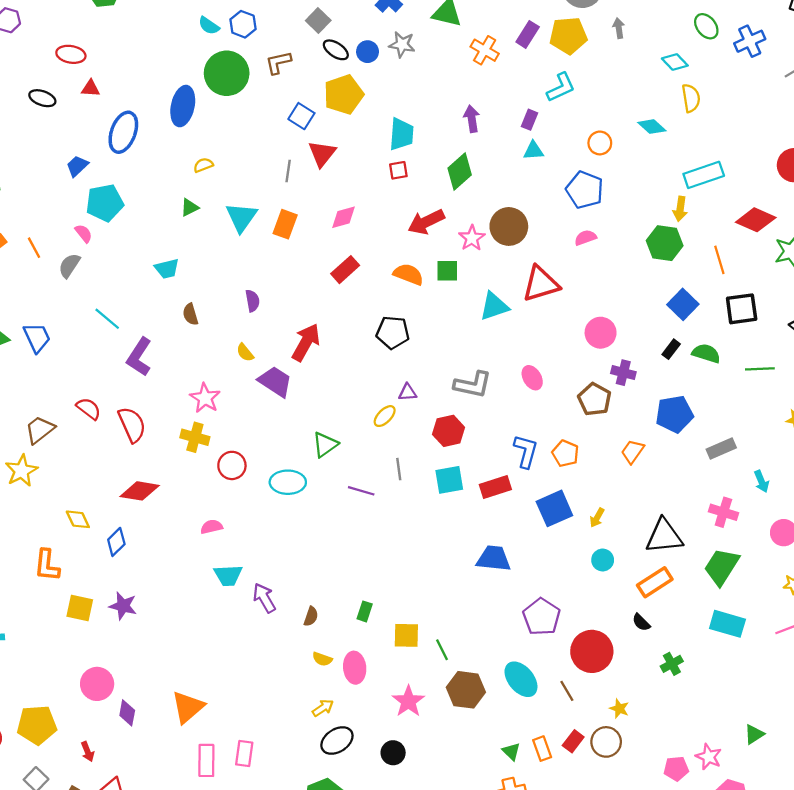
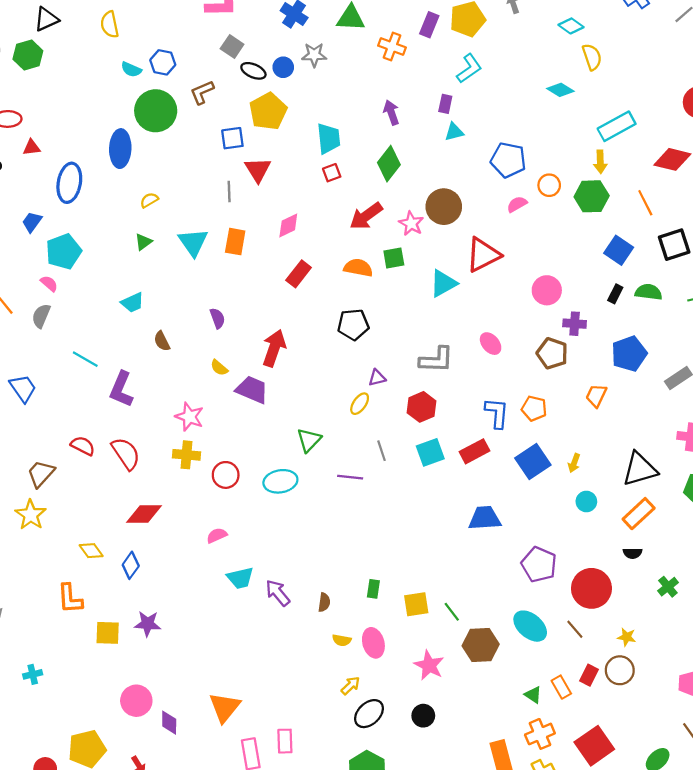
blue square: (301, 116) -> (232, 138), turned -30
orange circle: (600, 143) -> (549, 185), moved
black semicircle: (641, 622) -> (633, 553), turned -36

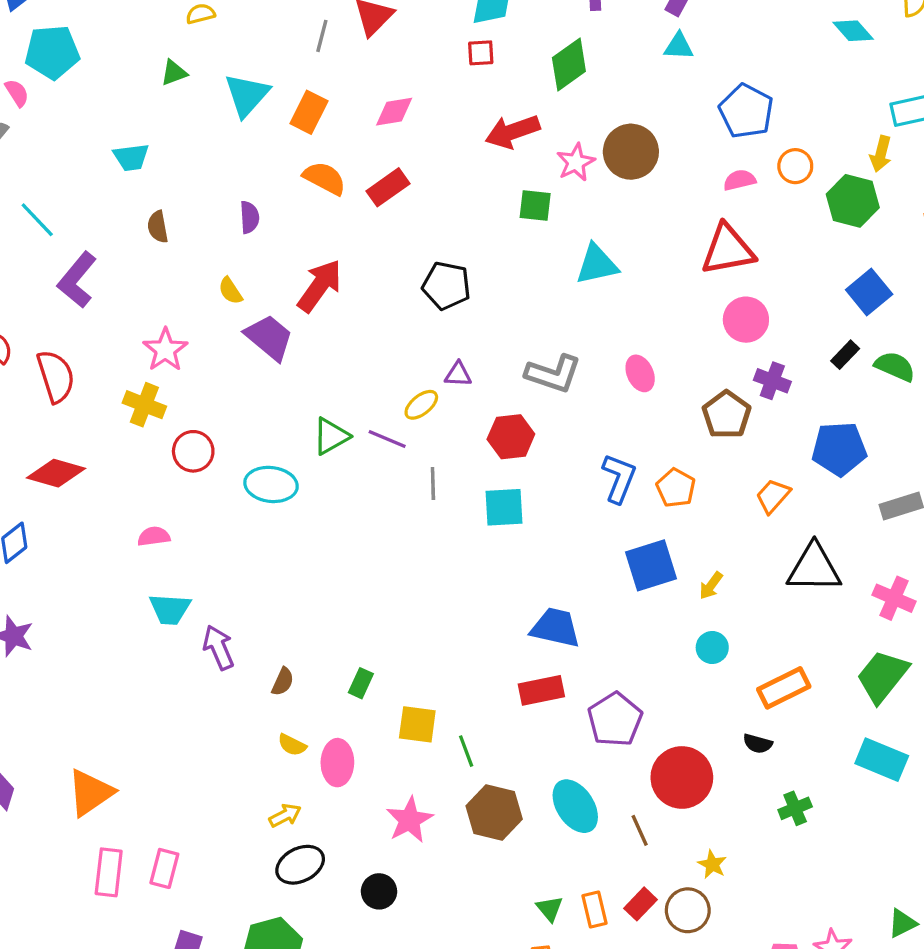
red triangle: (483, 255) -> (728, 250), moved
orange semicircle: (358, 268) -> (324, 178), moved
red rectangle: (474, 451) -> (541, 690), moved
black triangle: (640, 469) -> (814, 568), moved
purple line: (350, 477) -> (387, 439), moved

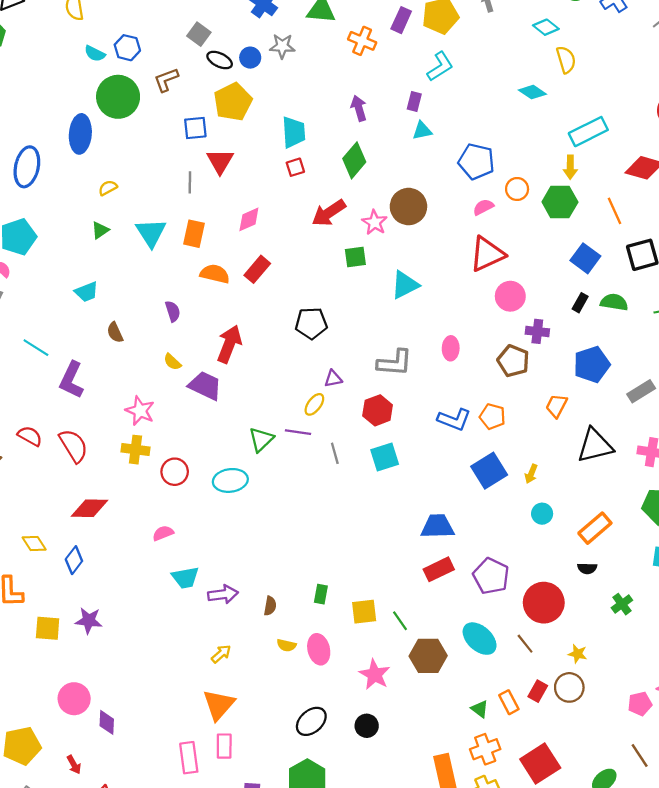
pink ellipse: (640, 373) -> (451, 348), turned 40
blue L-shape: (619, 478) -> (454, 420), turned 104
purple arrow: (218, 647) -> (223, 594), turned 120
orange triangle: (90, 793) -> (219, 705), moved
yellow arrow: (285, 815) -> (221, 654), moved

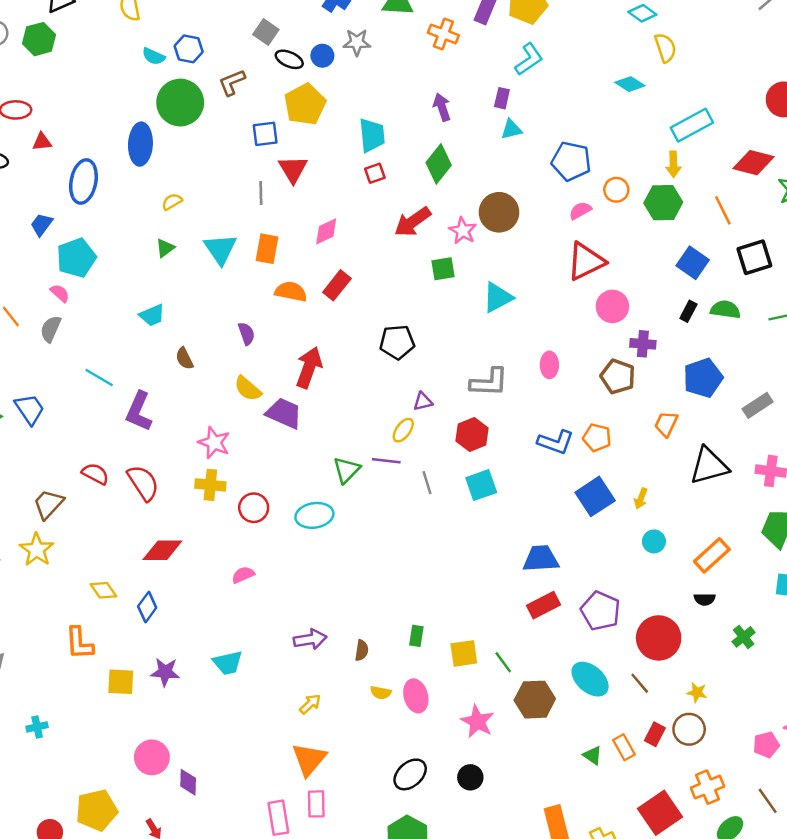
yellow semicircle: (172, 362) -> (248, 389), size x1.4
cyan trapezoid: (185, 578) -> (228, 663), moved
orange cross: (485, 749) -> (707, 787), moved

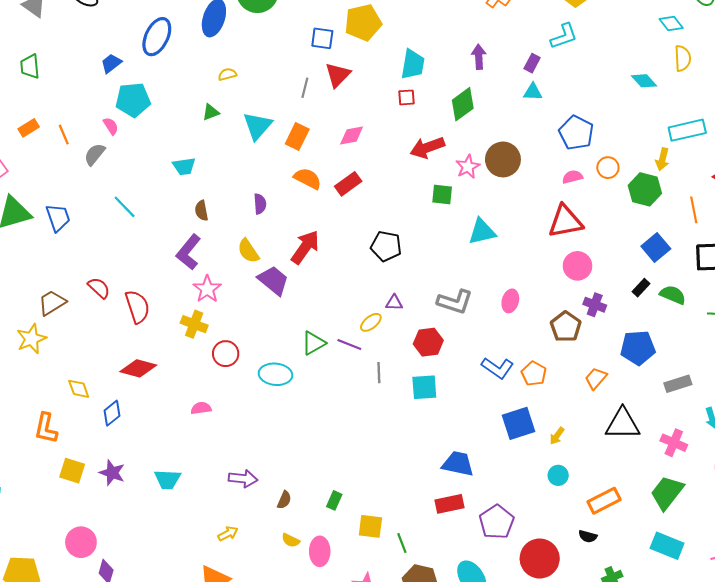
purple L-shape: (139, 411) -> (189, 252), moved

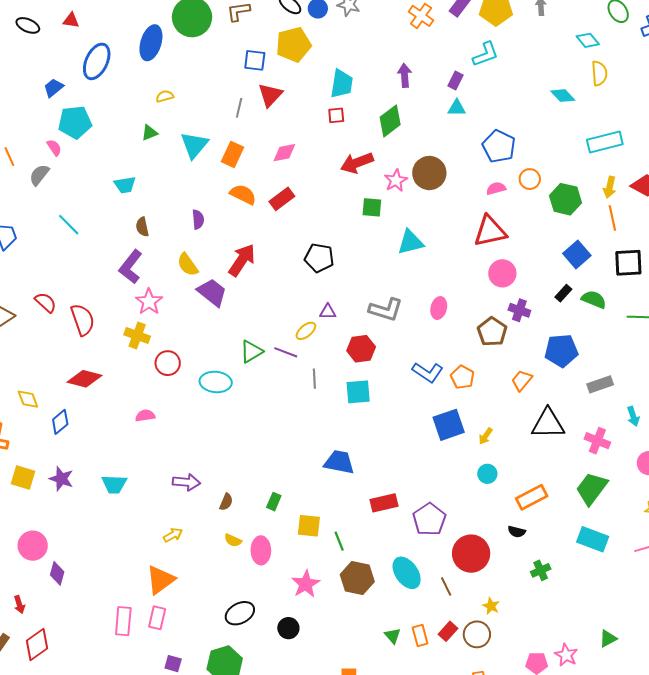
yellow arrow: (662, 159) -> (610, 187), moved
blue trapezoid: (458, 464) -> (339, 462), moved

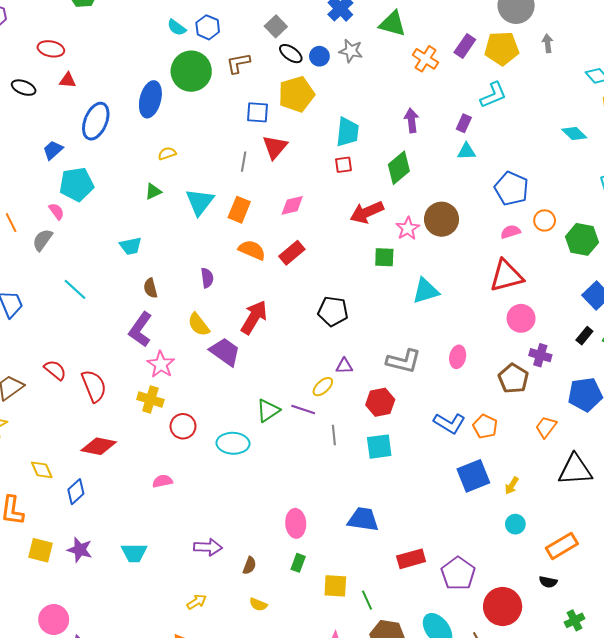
pink ellipse: (261, 550) -> (296, 523), moved

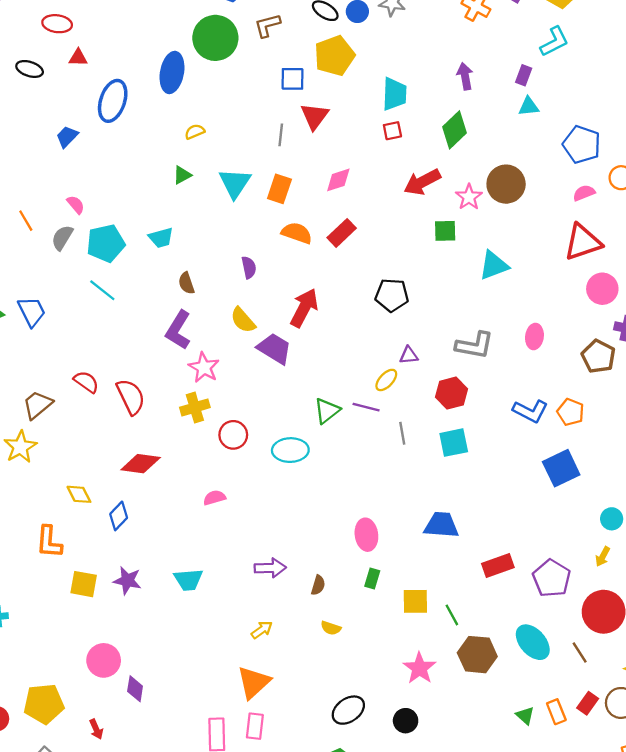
cyan pentagon: (77, 184) -> (106, 243), moved
yellow cross: (150, 400) -> (195, 407), turned -30
yellow arrow: (512, 486) -> (603, 557), moved

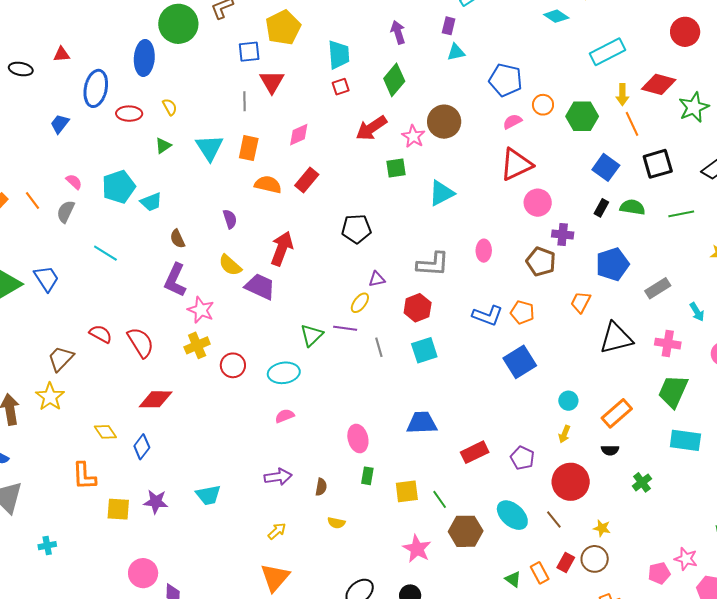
red ellipse: (57, 24) -> (129, 114), moved
yellow semicircle: (195, 132) -> (170, 107), turned 90
cyan pentagon: (106, 243) -> (119, 187), moved
pink semicircle: (214, 498) -> (285, 416), moved
purple pentagon: (552, 578) -> (522, 458), size x0.7

